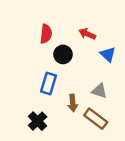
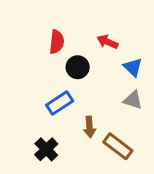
blue rectangle: (48, 84) -> (60, 103), turned 40
gray triangle: (99, 91) -> (133, 100), moved

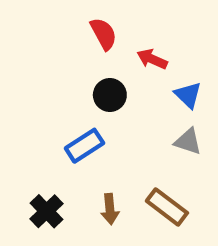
red semicircle: (57, 42) -> (104, 34), moved, turned -35
brown arrow: (90, 127) -> (110, 209), moved
black cross: (46, 149) -> (46, 211), moved

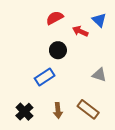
red semicircle: (104, 34) -> (55, 18), turned -90
blue triangle: (188, 95) -> (99, 20), moved

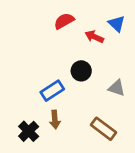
black circle: (58, 50) -> (81, 71), moved
brown arrow: (58, 110) -> (55, 120), moved

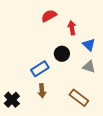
blue triangle: (117, 24) -> (89, 45), moved
red arrow: (94, 37) -> (72, 28), turned 56
black cross: (29, 131) -> (12, 100), moved

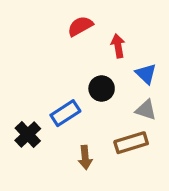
brown arrow: (42, 91) -> (85, 157), moved
brown rectangle: (79, 98) -> (131, 143), moved, turned -54
black cross: (12, 100) -> (28, 134), moved

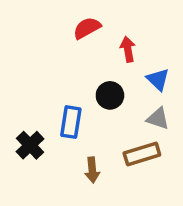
blue rectangle: (65, 113) -> (71, 122), turned -48

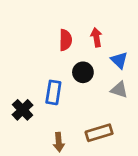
red semicircle: (87, 28) -> (66, 40), moved, turned 120
brown rectangle: (142, 154) -> (99, 133), moved
brown arrow: (92, 170) -> (59, 142), moved

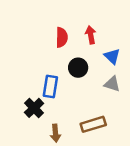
black cross: (23, 110) -> (34, 108), moved

